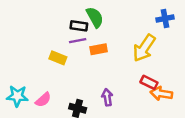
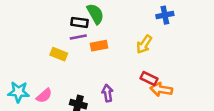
yellow arrow: (144, 48) -> (144, 44), size x0.7

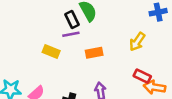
black rectangle: (79, 22) -> (72, 20), turned 56
orange rectangle: (99, 46) -> (94, 53), moved

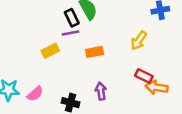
yellow rectangle: (51, 52) -> (50, 51), turned -49

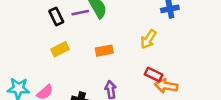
black rectangle: (72, 18) -> (56, 16), moved
purple line: (71, 33) -> (80, 13), moved

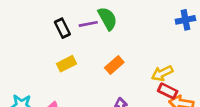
yellow arrow: (148, 39) -> (162, 73), moved, turned 30
orange rectangle: (104, 51) -> (114, 65), turned -30

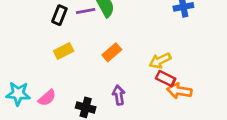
black rectangle: (62, 28) -> (59, 15), turned 48

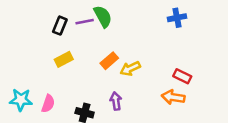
yellow arrow: (160, 61) -> (130, 68), moved
red rectangle: (166, 79) -> (182, 76), moved
pink semicircle: (47, 98) -> (48, 104), turned -30

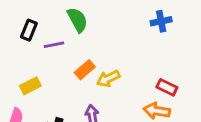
purple line: (85, 22) -> (54, 45), moved
yellow rectangle: (64, 59) -> (30, 86), moved

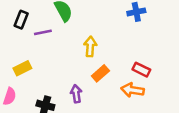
orange rectangle: (85, 70) -> (100, 73), moved
yellow arrow: (108, 78) -> (90, 46), moved, turned 120

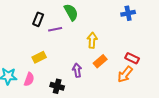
orange arrow: (132, 90) -> (125, 74), turned -60
purple arrow: (76, 94) -> (77, 70), moved

